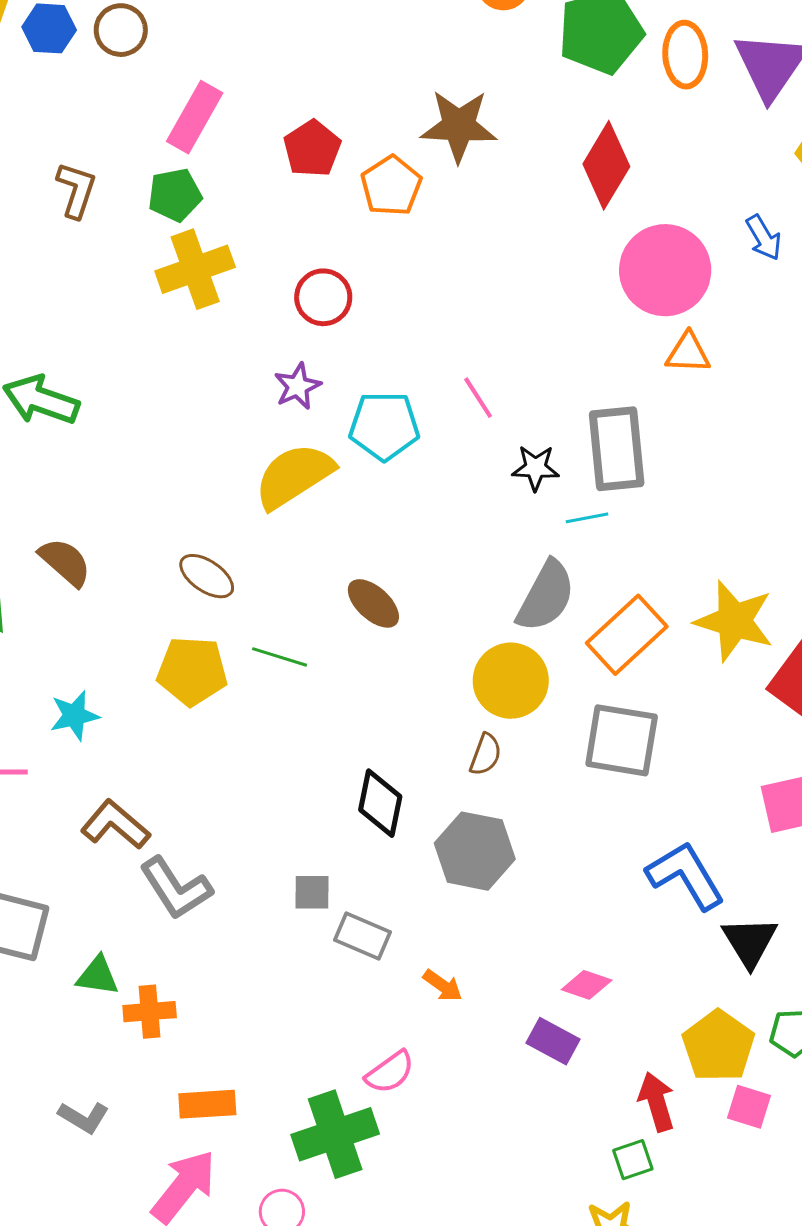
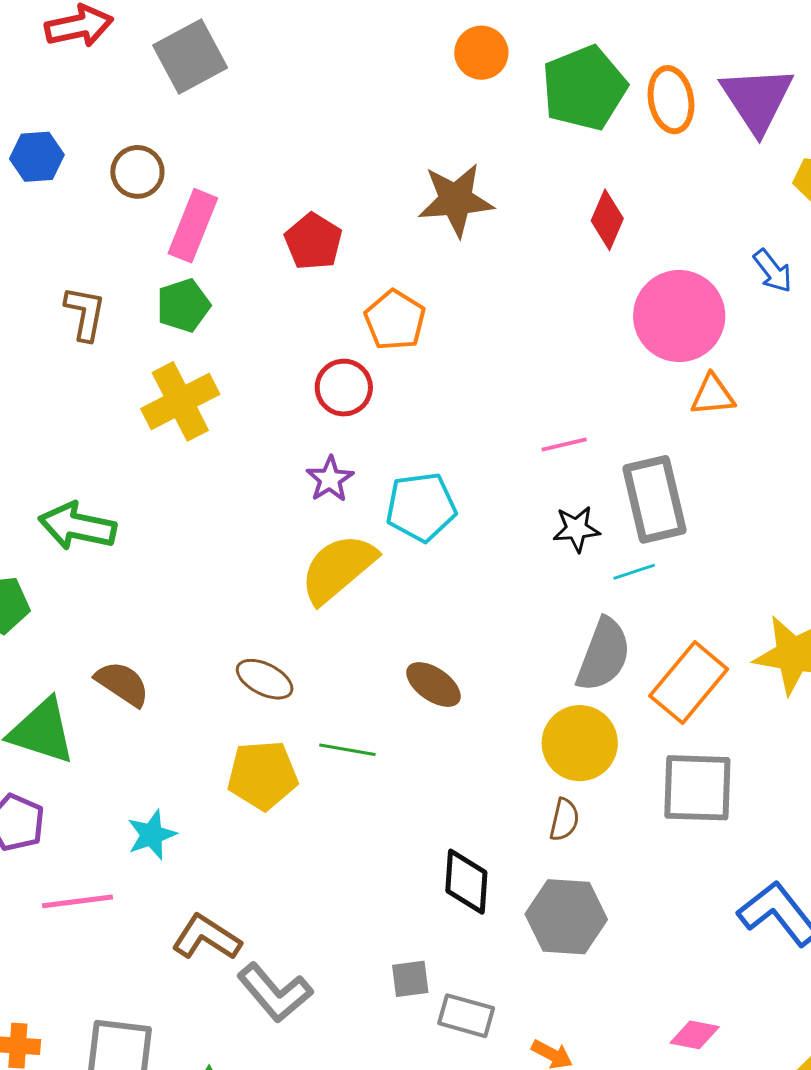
brown circle: (121, 30) -> (137, 172), moved
red diamond: (606, 165) -> (607, 220), size x0.7
orange pentagon: (391, 186) -> (395, 320), moved
yellow cross: (195, 269) -> (180, 401), moved
pink line: (478, 398) -> (564, 444), moved, turned -63

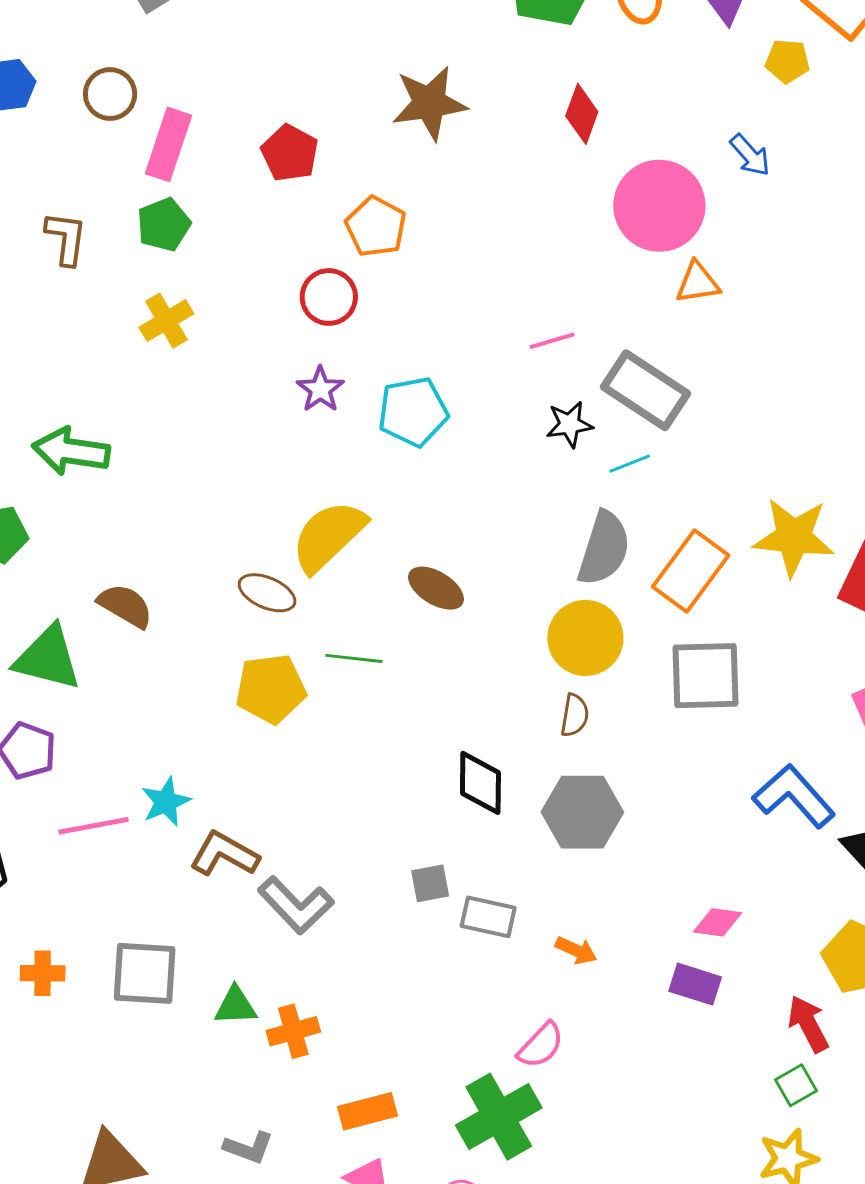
yellow cross: (180, 401) -> (166, 321), size x0.7
gray rectangle: (654, 499) -> (646, 390), turned -40
yellow semicircle: (338, 568) -> (328, 536), moved
cyan star: (152, 835) -> (166, 802), moved

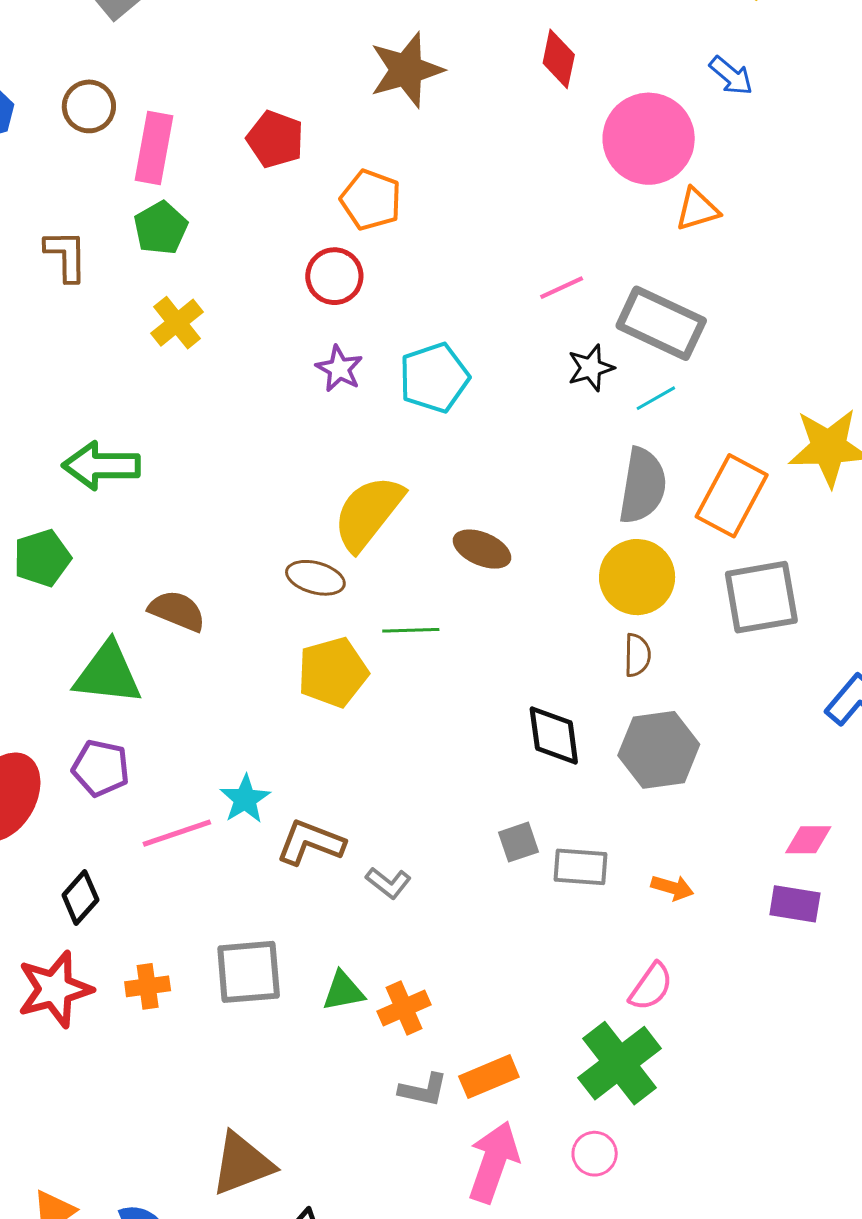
gray L-shape: (296, 905) -> (388, 883), size x0.6
gray L-shape: (249, 1148) -> (423, 1090), moved

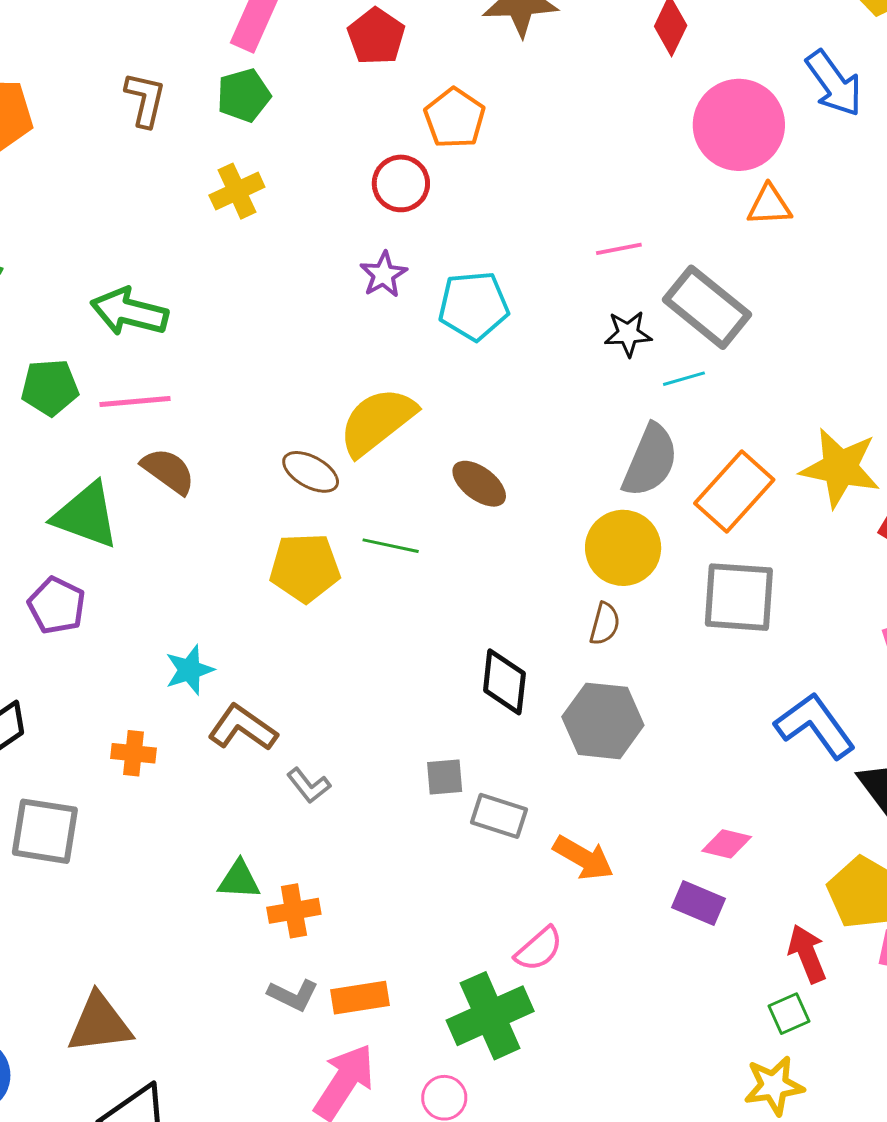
blue arrow: (731, 76) -> (834, 83), size x1.5
pink line: (177, 833) -> (135, 401), moved
orange arrow: (672, 888) -> (583, 858), size x1.5
gray square: (249, 972) -> (45, 831), moved
orange cross: (148, 986) -> (134, 753), moved

